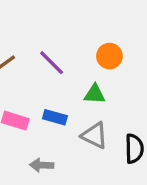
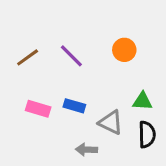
green triangle: (95, 94) -> (142, 101), moved
gray arrow: (42, 165) -> (87, 150), moved

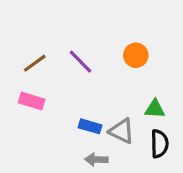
blue rectangle: (74, 106) -> (90, 126), moved
pink rectangle: (38, 109) -> (32, 101), moved

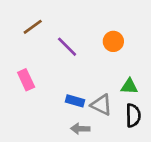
brown line: (35, 63) -> (33, 27), moved
pink rectangle: (32, 101) -> (26, 80), turned 48

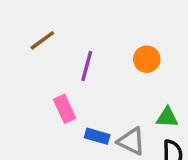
purple line: (67, 47) -> (87, 66), turned 60
pink rectangle: (26, 80) -> (65, 109), moved

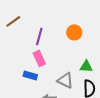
pink rectangle: (65, 109) -> (39, 58), moved
blue rectangle: (97, 136) -> (30, 75), moved

